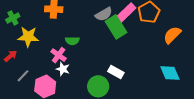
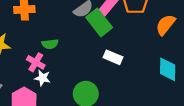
white rectangle: (116, 72) -> (113, 57), moved
cyan diamond: (170, 73) -> (168, 69), turned 30

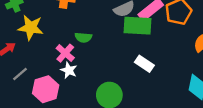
green rectangle: (99, 22) -> (137, 26), turned -60

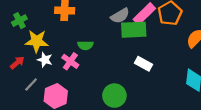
white star: (69, 70) -> (45, 60), moved

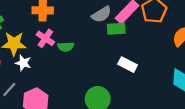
green rectangle: (134, 30) -> (116, 29), size x0.7
pink cross: (70, 61) -> (45, 38), moved

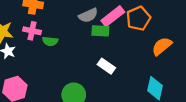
pink cross: (45, 38) -> (32, 31), turned -30

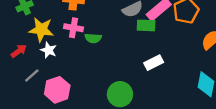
white rectangle: (106, 66) -> (154, 63), turned -60

